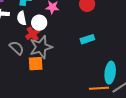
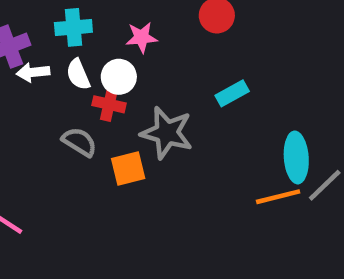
red cross: (33, 34) -> (109, 104), turned -32
gray star: (41, 47) -> (167, 133), moved, turned -30

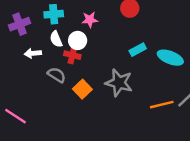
white arrow: (33, 72) -> (33, 53), moved
gray star: (167, 133) -> (119, 83), moved
cyan ellipse: (296, 157) -> (170, 58), moved, turned -65
orange square: (128, 169) -> (82, 89), turned -30

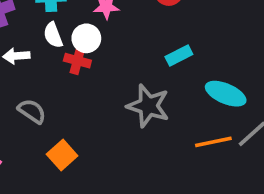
cyan ellipse: (170, 58) -> (226, 94), moved
gray semicircle: (57, 75) -> (32, 111), moved
orange square: (82, 89) -> (62, 155), moved

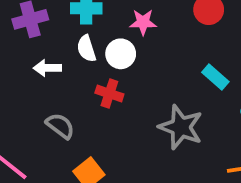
cyan rectangle: (179, 56) -> (215, 77), turned 65
red cross: (77, 61) -> (109, 94), moved

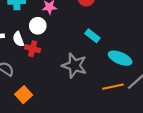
white semicircle: (86, 49) -> (18, 39), moved

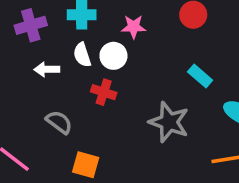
white semicircle: (18, 39) -> (82, 55), moved
orange square: (24, 95) -> (86, 165), turned -35

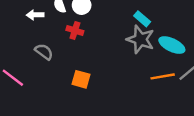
gray star: (169, 122) -> (140, 39), moved
orange square: (86, 165) -> (81, 79), moved

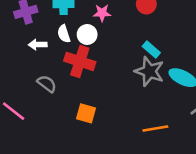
red cross: (75, 31) -> (80, 61), size x1.6
orange line: (163, 76) -> (155, 129), moved

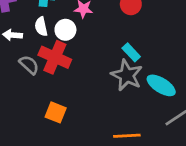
gray semicircle: (47, 84) -> (29, 65), moved

